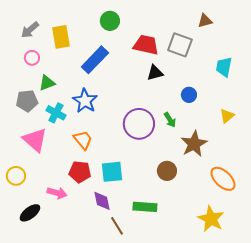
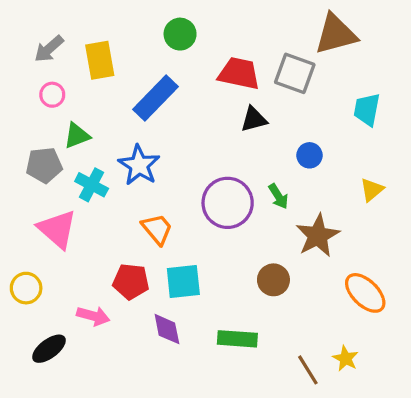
brown triangle: (205, 21) -> (336, 34), size x1.8
orange trapezoid: (83, 140) -> (157, 229), moved
yellow star: (211, 219) -> (346, 359), size x0.6
brown line: (117, 226) -> (308, 370), moved

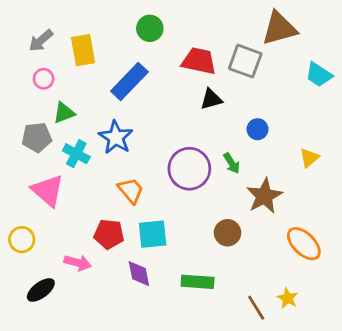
cyan trapezoid: (367, 109) -> (319, 75), moved, turned -68

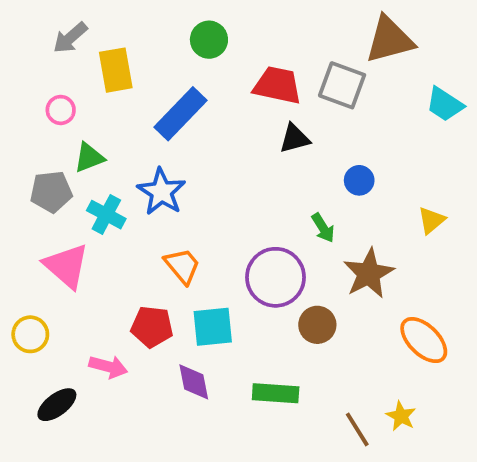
gray arrow: (41, 41) -> (70, 38), moved
purple circle: (189, 169) -> (276, 277), moved

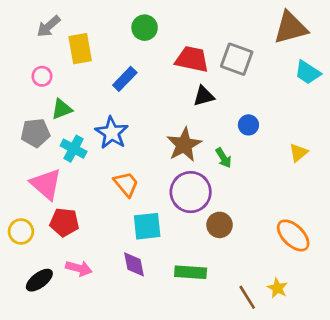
brown triangle: (390, 40) -> (291, 28), moved
blue rectangle: (180, 114) -> (125, 79), size x0.7
brown star: (369, 273) -> (184, 145), moved
red pentagon: (152, 327) -> (64, 222), moved
pink arrow: (108, 367) -> (79, 268), moved

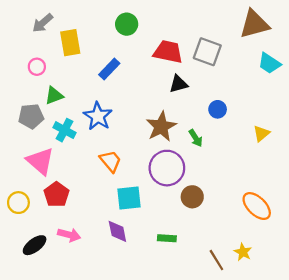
red pentagon: (64, 222) -> (56, 195), turned 30
green rectangle: (191, 272) -> (167, 238), size x0.7

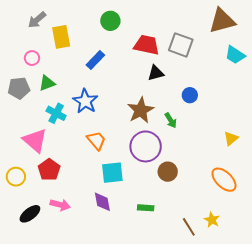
gray pentagon: (31, 116) -> (19, 88), moved
yellow triangle: (261, 133) -> (231, 138), moved

